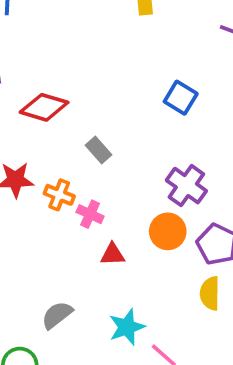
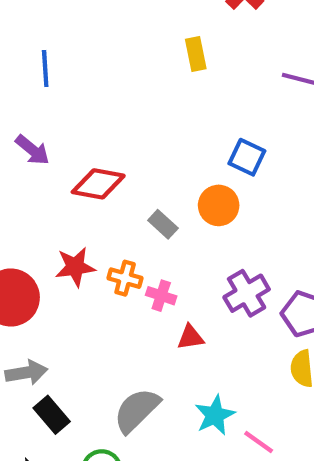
purple cross: (186, 186) -> (247, 293), moved, turned 30
orange circle: (168, 231) -> (219, 205), moved
gray semicircle: (57, 315) -> (137, 410), size x1.4

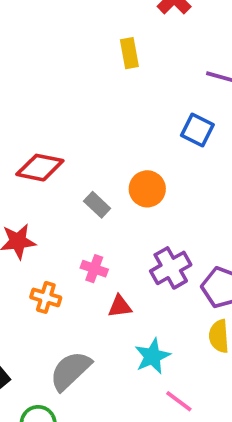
blue square: (247, 157) -> (197, 130), moved
orange cross: (125, 278) -> (46, 297), moved
cyan star: (215, 415) -> (152, 356), moved

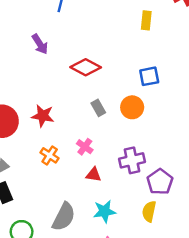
blue square: (197, 130) -> (149, 76), moved, turned 36
red diamond: (40, 168) -> (86, 67), moved
gray semicircle: (70, 371) -> (64, 217), moved, turned 144

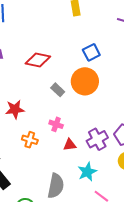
orange circle: (132, 107) -> (85, 81), size x1.4
purple cross: (132, 160) -> (97, 139), moved

